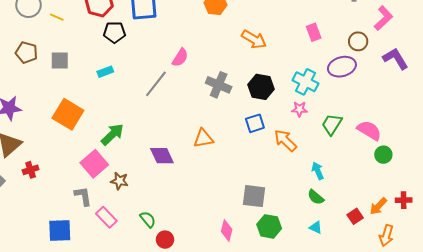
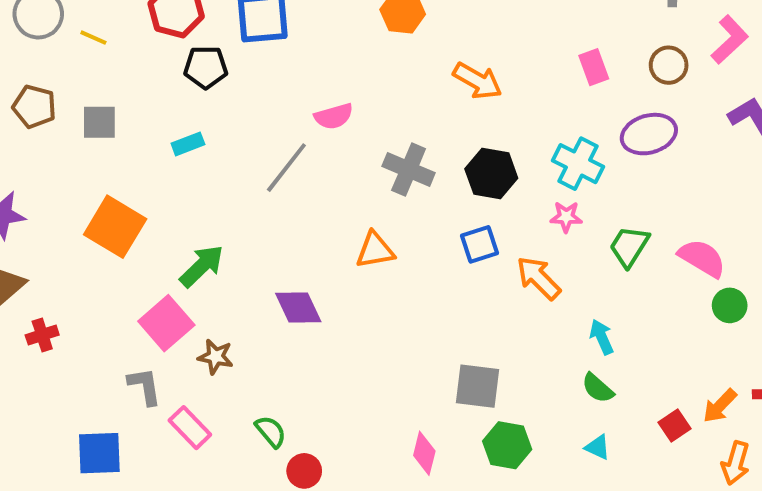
brown circle: (358, 41) -> (669, 65), moved
pink semicircle: (180, 58) -> (334, 116), turned 42
orange triangle: (203, 138) -> (375, 250), moved

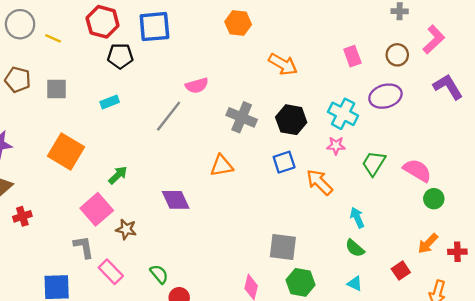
green arrow: (202, 266) -> (118, 175), size x0.7
orange arrow: (720, 406) -> (428, 243), moved

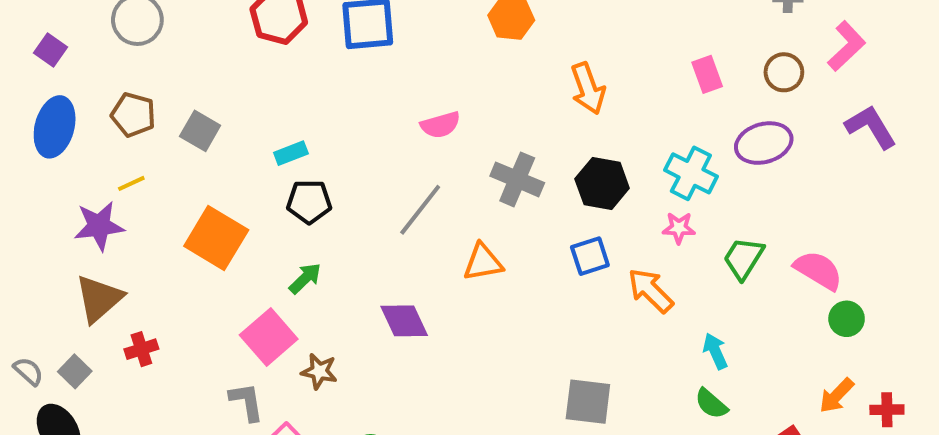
yellow line: (53, 38) -> (131, 183), moved, turned -49
black pentagon: (120, 56) -> (309, 202), moved
orange arrow: (283, 64) -> (588, 88), turned 40
gray square: (57, 89) -> (200, 131), turned 30
gray line: (169, 116) -> (420, 210), moved

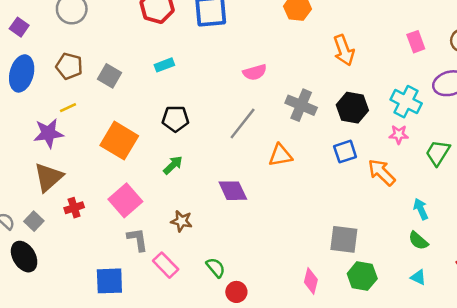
cyan rectangle: (291, 153) -> (164, 65), moved
pink square: (269, 337) -> (125, 200), moved

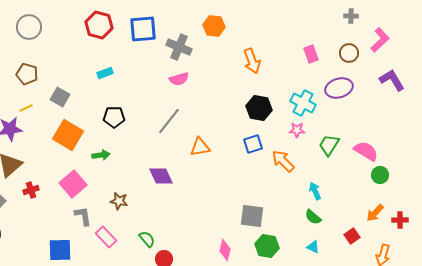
gray square: (109, 76) -> (60, 97), moved
gray cross: (301, 105) -> (179, 47), moved
green arrow: (173, 165) -> (101, 155), moved, turned 36

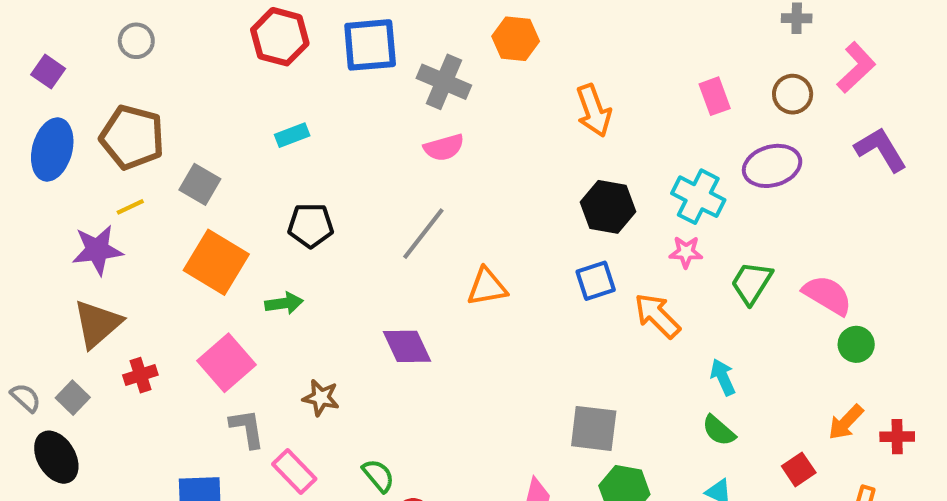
gray circle: (29, 27) -> (136, 41), size x0.7
brown pentagon: (27, 74) -> (132, 137), size x1.4

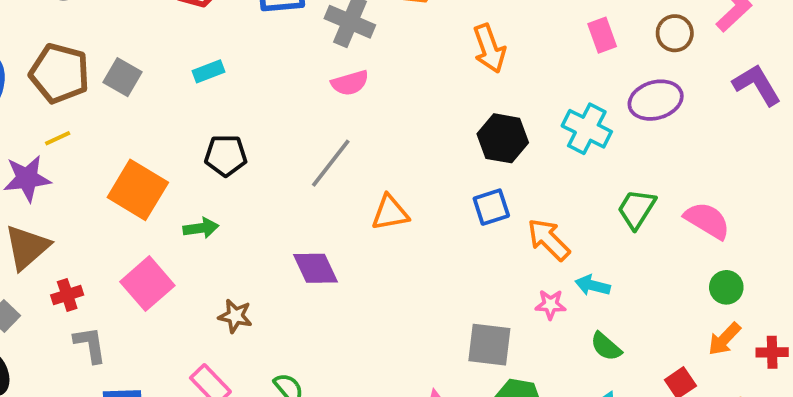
gray square: (200, 184) -> (123, 77), moved
pink star: (686, 252) -> (551, 305), moved
green circle: (856, 344) -> (726, 287), moved
cyan arrow: (723, 377) -> (593, 285), moved, turned -52
gray L-shape: (247, 428) -> (90, 345), moved

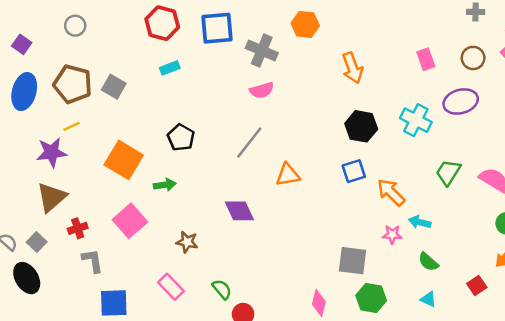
cyan rectangle: (209, 71) -> (170, 68), moved
black pentagon: (226, 155) -> (181, 138), turned 30

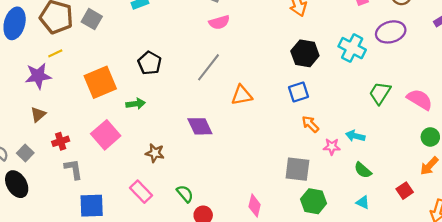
orange square: (124, 160) -> (100, 82), turned 36
orange arrow: (391, 192) -> (310, 124), moved, size x0.7
brown triangle: (52, 197) -> (38, 114), size x0.6
pink diamond: (319, 303) -> (255, 206), moved

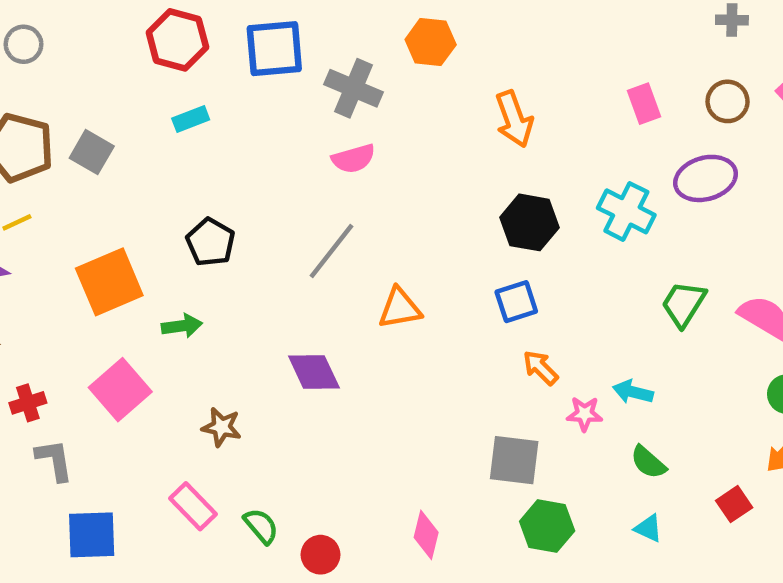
green semicircle: (185, 194) -> (261, 526), moved

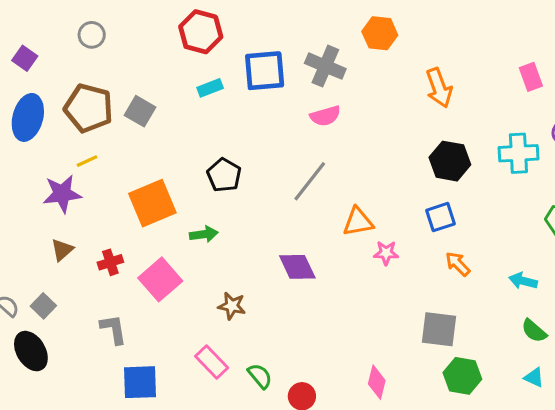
blue square: (274, 49) -> (265, 71), moved
cyan cross: (626, 211) -> (518, 153), turned -30
red cross: (28, 403) -> (110, 262), moved
pink star: (585, 414) -> (386, 253), moved

